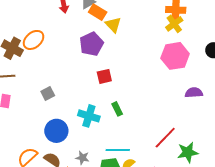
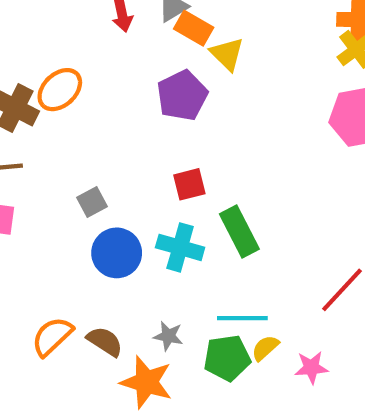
red square: (104, 76) -> (189, 184), moved
green rectangle: (117, 109) -> (239, 231), size x1.6
blue circle: (56, 131) -> (117, 253), moved

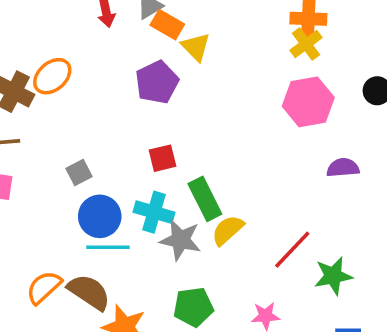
cyan line: (242, 318) -> (108, 247), moved
gray star: (168, 336) -> (180, 240), moved, size x1.6
brown semicircle: (105, 341) -> (89, 292), size x1.4
yellow semicircle: (265, 348) -> (228, 230), moved, size x1.4

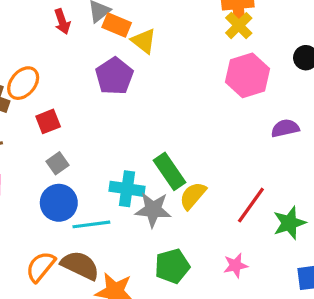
red square: (162, 158) -> (48, 121), moved
blue circle: (100, 216) -> (59, 203), moved

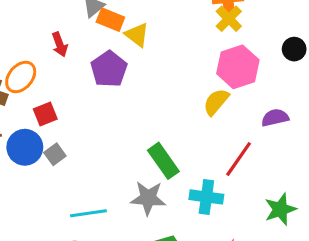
red arrow: (62, 22) -> (60, 44), moved
cyan cross: (127, 189) -> (206, 197), moved
yellow semicircle: (193, 196) -> (216, 102), moved
blue circle: (59, 203) -> (25, 147), moved
red line: (251, 205) -> (239, 159), moved

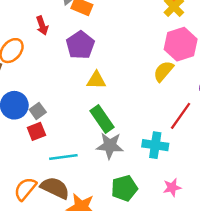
yellow triangle: (137, 35) -> (96, 80), moved, turned -36
red square: (45, 114) -> (36, 131), moved
green rectangle: (163, 161) -> (102, 119), moved

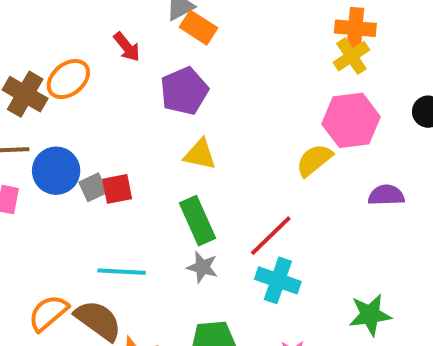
red arrow: (42, 25) -> (127, 47), turned -30
red line: (181, 116) -> (271, 236), moved
red square: (36, 131) -> (117, 189), moved
gray star: (110, 146) -> (202, 267), size x0.7

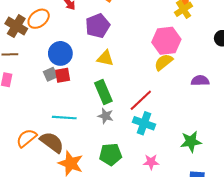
pink hexagon: (351, 120) -> (166, 41), moved
blue circle: (56, 171) -> (60, 53), moved

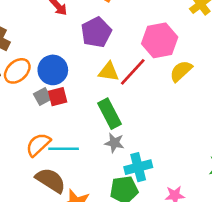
orange ellipse: (39, 19) -> (17, 71), moved
pink hexagon: (166, 41) -> (160, 40), moved
red line: (141, 100) -> (133, 72), moved
cyan cross: (144, 123) -> (138, 167), moved, turned -30
orange semicircle: (26, 138) -> (38, 145), moved

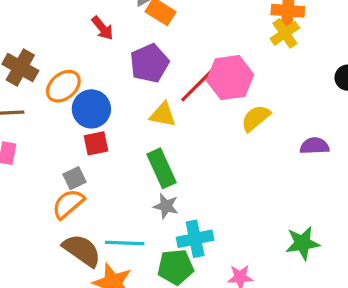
orange ellipse: (17, 71) -> (63, 86), moved
red line: (133, 72) -> (197, 86), moved
gray square: (42, 96) -> (74, 178), moved
cyan line: (64, 149) -> (125, 243), moved

